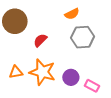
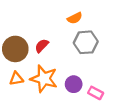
brown circle: (15, 21) -> (15, 49), moved

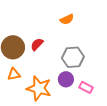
gray hexagon: (86, 42) -> (73, 57), moved
orange star: (44, 79) -> (39, 88), moved

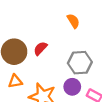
orange semicircle: (67, 19) -> (73, 21), turned -96

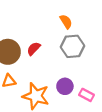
gray hexagon: (80, 63) -> (72, 46), moved

